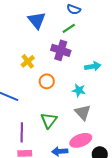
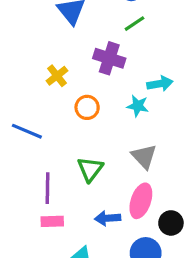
green line: (69, 28) -> (135, 24), moved
cyan star: (79, 90) -> (138, 106), moved
pink ellipse: (81, 140) -> (141, 201), turned -50

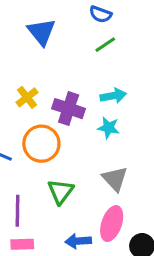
purple cross: (109, 58) -> (69, 109), moved
cyan arrow: (160, 84) -> (113, 96), moved
orange circle: (87, 107) -> (41, 144), moved, size x1.5

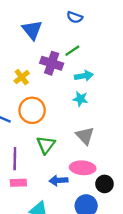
green line: (105, 45) -> (72, 51), moved
purple cross: (69, 109) -> (52, 63), moved
pink ellipse: (112, 224) -> (83, 168), turned 75

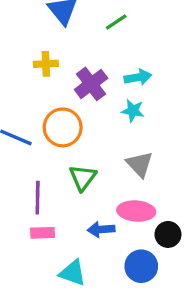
green line: (72, 51) -> (116, 22), moved
purple cross: (52, 63) -> (91, 84), moved, turned 35
yellow cross: (22, 77) -> (46, 64), moved, turned 35

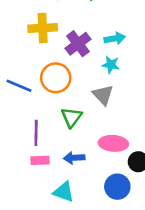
yellow cross: (46, 64) -> (43, 28), size x1.5
gray triangle: (140, 164) -> (103, 95), moved
blue arrow: (101, 229) -> (74, 158), moved

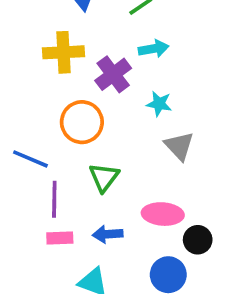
cyan arrow: (115, 38) -> (154, 49), moved
blue line: (19, 86) -> (30, 159), moved
gray triangle: (103, 95) -> (179, 146), moved

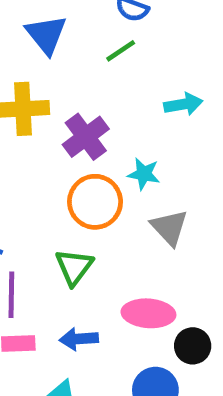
cyan arrow: (154, 49) -> (183, 104), moved
orange circle: (82, 122) -> (95, 202), moved

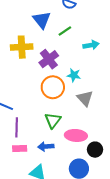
blue triangle: (46, 35) -> (42, 20), moved
green line: (121, 51) -> (65, 31), moved
green triangle: (74, 267) -> (53, 120), moved

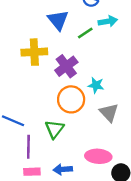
cyan arrow: (91, 45) -> (108, 21), moved
green triangle: (53, 120) -> (54, 129), moved

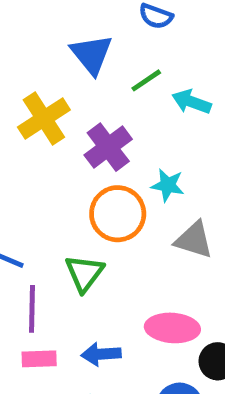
cyan arrow: (108, 21) -> (191, 102), moved, turned -150
yellow cross: (34, 52) -> (44, 119), turned -30
gray triangle: (109, 112) -> (194, 240), turned -30

